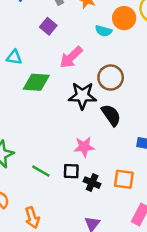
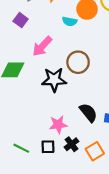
black semicircle: (111, 115) -> (88, 113), moved
orange square: (124, 179) -> (95, 151), turned -36
black cross: (92, 183) -> (71, 144), moved, turned 32

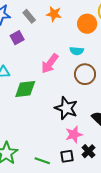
purple square: (21, 20) -> (17, 38), moved, turned 32
cyan semicircle: (70, 21) -> (77, 51), moved
black star: (54, 80) -> (66, 108), moved, turned 30

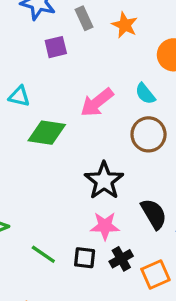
cyan semicircle: (77, 51) -> (145, 94), turned 32

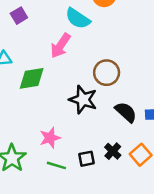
cyan semicircle: (145, 94) -> (78, 18), moved, size x1.5
brown circle: (149, 134) -> (107, 73), moved
pink star: (105, 226) -> (50, 138), moved

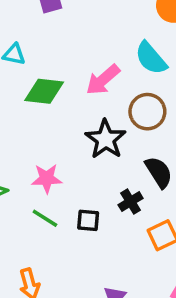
cyan semicircle: (78, 18) -> (151, 58), moved
pink arrow: (60, 46) -> (103, 80), moved
black cross: (113, 151) -> (131, 202), moved

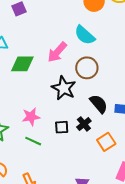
black square: (88, 220) -> (62, 127), moved

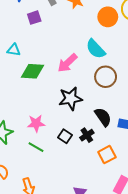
brown circle: (87, 68) -> (106, 77), moved
black star: (64, 88) -> (70, 98), turned 30
black square: (62, 127) -> (65, 136), turned 32

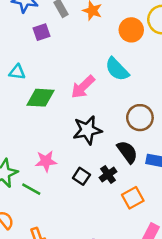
brown circle: (106, 77) -> (140, 118), moved
green line: (36, 147) -> (31, 189), moved

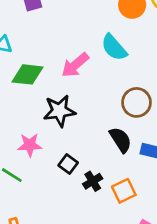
black star: (87, 130) -> (59, 111), moved
black cross: (108, 175) -> (93, 181), moved

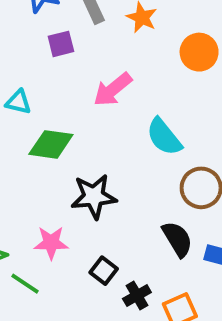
cyan semicircle: (114, 47) -> (164, 137), moved
pink arrow: (75, 65) -> (113, 89), moved

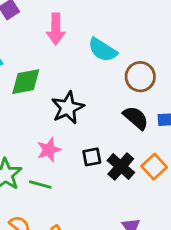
pink arrow: (113, 89) -> (56, 29), turned -32
black square: (104, 271) -> (92, 157), turned -30
black cross: (137, 296) -> (121, 166), size x1.4

